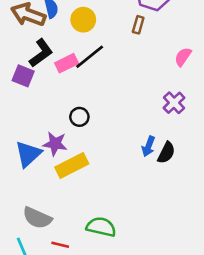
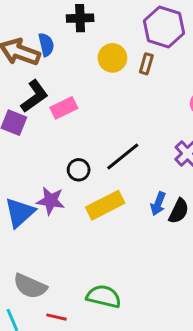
yellow circle: (83, 20) -> (112, 58), moved
black line: (90, 57) -> (123, 157), moved
yellow rectangle: (72, 165) -> (105, 205), moved

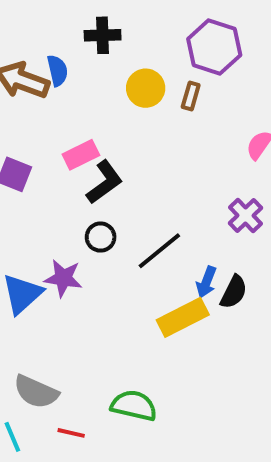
black L-shape: (34, 96) -> (104, 182), moved
black line: (123, 157) -> (159, 251), moved
yellow rectangle: (105, 205) -> (183, 317), moved

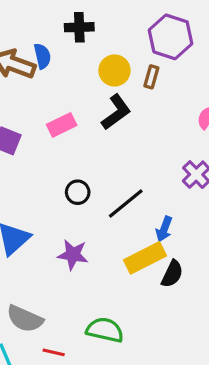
black L-shape: (104, 182) -> (116, 112), moved
purple star: (63, 278) -> (73, 255), moved
black semicircle: (234, 292) -> (172, 274), moved

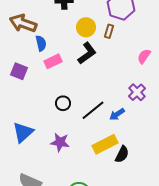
blue semicircle: (42, 56) -> (41, 43), moved
blue arrow: (164, 229) -> (117, 114), moved, turned 35

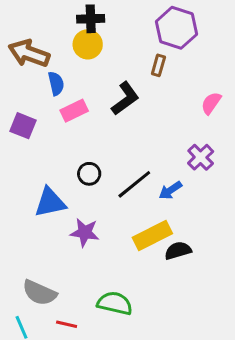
yellow circle: (86, 27) -> (88, 44), moved
blue triangle: (23, 132) -> (50, 202), moved, turned 30
black semicircle: (122, 154) -> (178, 251), turned -132

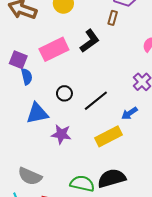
blue semicircle: (56, 83) -> (27, 77), moved
pink rectangle: (74, 111) -> (54, 49), size x1.5
blue arrow: (170, 190) -> (129, 113), moved
black semicircle: (178, 251) -> (112, 178), moved, size x1.5

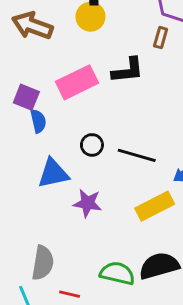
black L-shape: (90, 41) -> (128, 70), turned 30
black line: (96, 101) -> (137, 155), turned 55
gray semicircle: (30, 176) -> (43, 263), turned -105

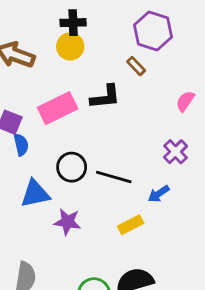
brown rectangle: (161, 38) -> (136, 66), turned -60
black circle: (92, 145) -> (72, 167), size x1.4
yellow rectangle: (155, 206) -> (131, 225), size x0.7

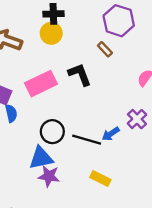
black L-shape: (105, 97) -> (80, 74), turned -105
blue triangle: (35, 194) -> (41, 158), moved
blue arrow: (159, 194) -> (111, 134), moved
yellow rectangle: (131, 225) -> (100, 179), turned 54

